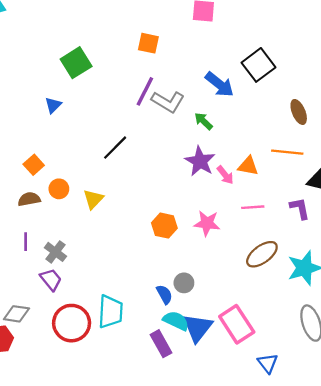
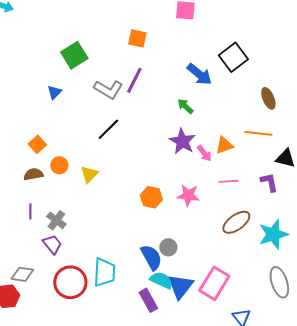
gray L-shape: (168, 102) -> (108, 89), moved
orange triangle: (248, 166) -> (224, 145), turned -30
blue semicircle: (164, 294) -> (151, 257), size x1.5
pink rectangle: (237, 324) -> (214, 283), turned 64

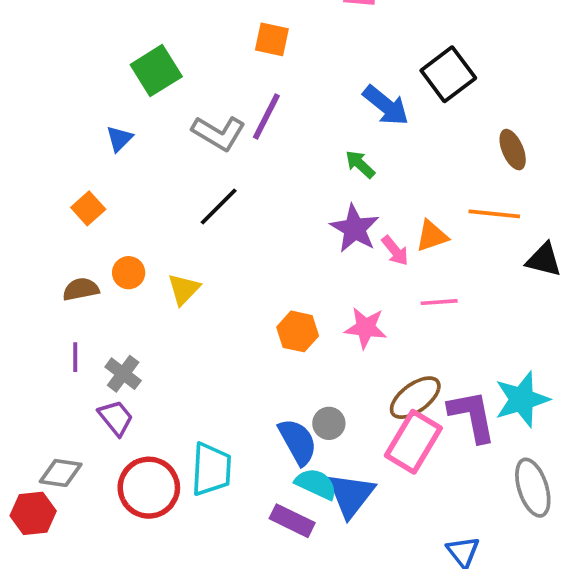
orange square: (37, 144) -> (88, 208), moved
purple L-shape: (269, 182) -> (472, 416), moved, size x1.5
brown ellipse: (236, 222) -> (415, 398), moved
pink rectangle: (214, 283) -> (413, 442), moved
purple rectangle: (148, 300) -> (292, 521), turned -35

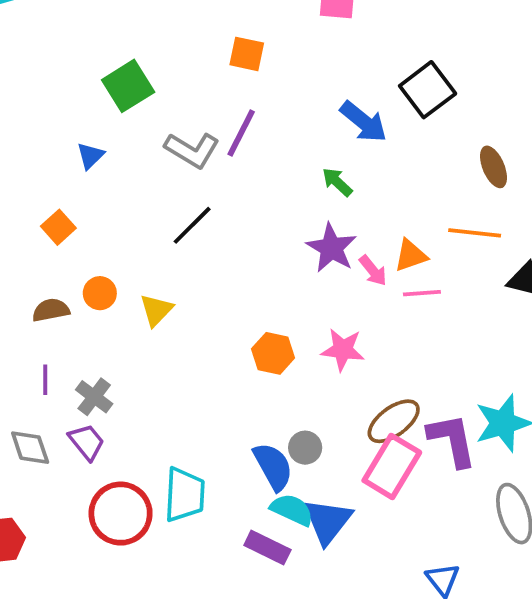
pink line: (439, 302) -> (422, 293), moved
gray diamond: (61, 473) -> (30, 448), moved, turned 63

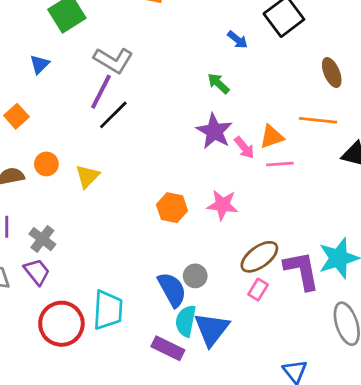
blue arrow: (364, 122) -> (238, 40), size x0.6
purple line: (241, 133) -> (101, 92), moved
pink rectangle: (392, 466) -> (258, 290), size x0.5
cyan semicircle: (292, 510) -> (186, 321), turned -104

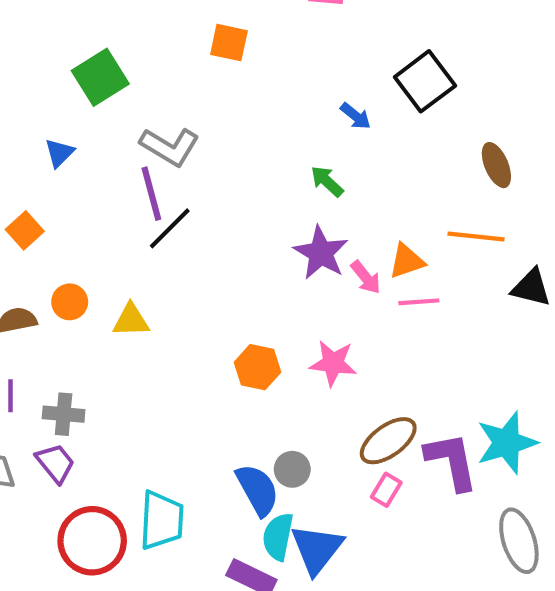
purple line: (101, 92) -> (151, 194), turned -42
yellow triangle: (87, 176) -> (131, 320), turned 44
gray cross: (42, 239) -> (64, 414), turned -32

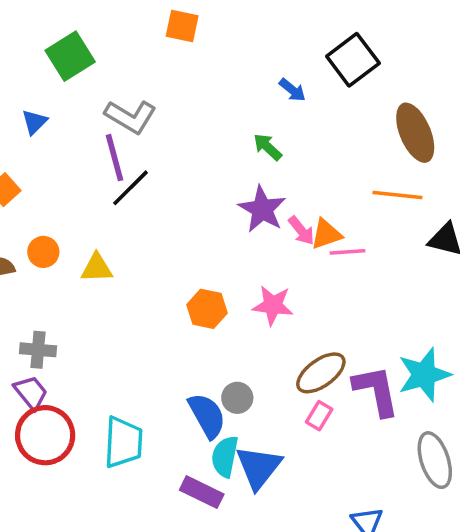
brown ellipse: (496, 165) -> (415, 133), size x1.5
orange triangle: (407, 261) -> (326, 234), moved
red circle: (92, 541) -> (45, 435), moved

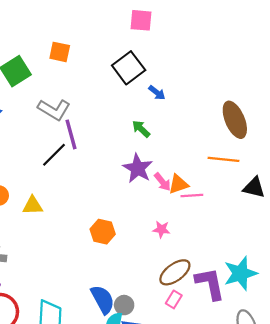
orange square: (182, 26) -> (60, 52), moved
black square: (353, 60) -> (129, 68), moved
purple line: (115, 158) -> (71, 134), moved
pink star: (273, 305) -> (161, 229), moved, size x0.7
gray circle: (237, 398) -> (124, 305), moved

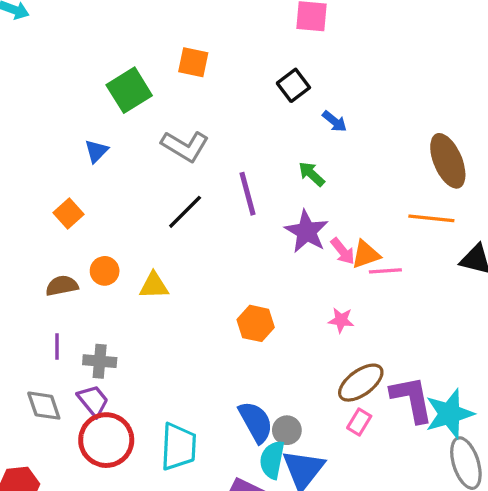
black square: (129, 68) -> (293, 85), size x0.7
purple line: (71, 134) -> (247, 194), moved
cyan star: (240, 273) -> (449, 414), moved

